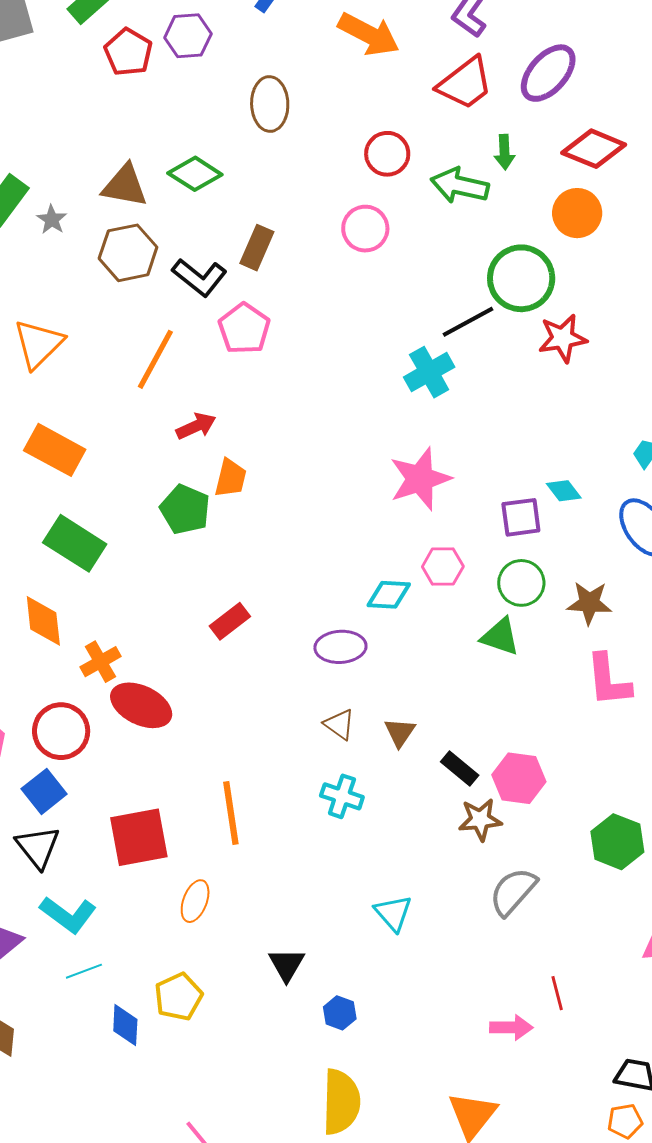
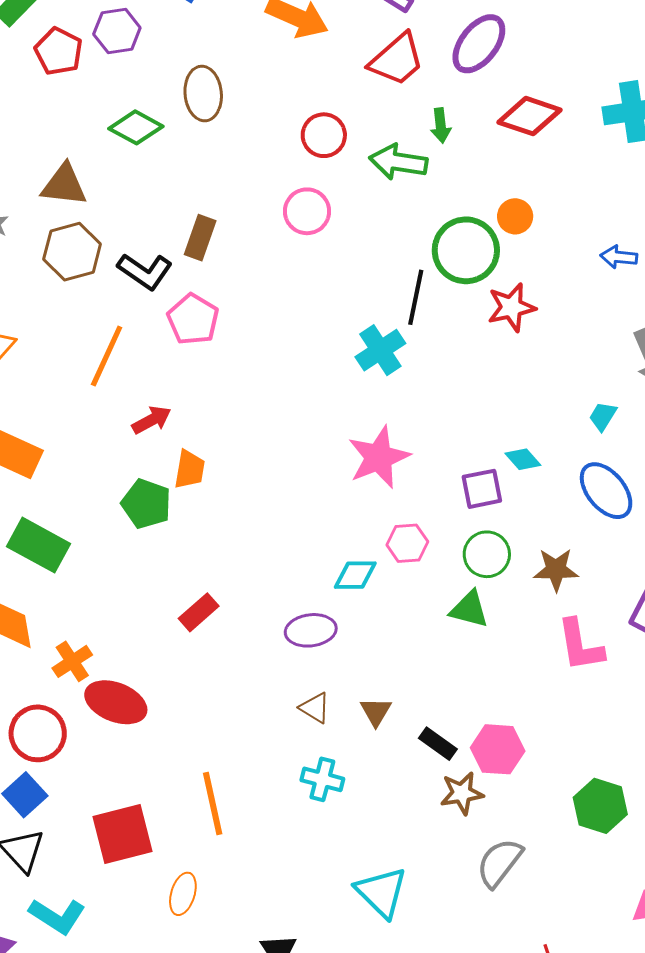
green diamond: (195, 174) -> (136, 127), moved
orange circle: (577, 213) -> (515, 216), moved, size x0.7
black line: (468, 322) -> (416, 297), turned -46
cyan triangle: (393, 913) -> (381, 892), size x1.4

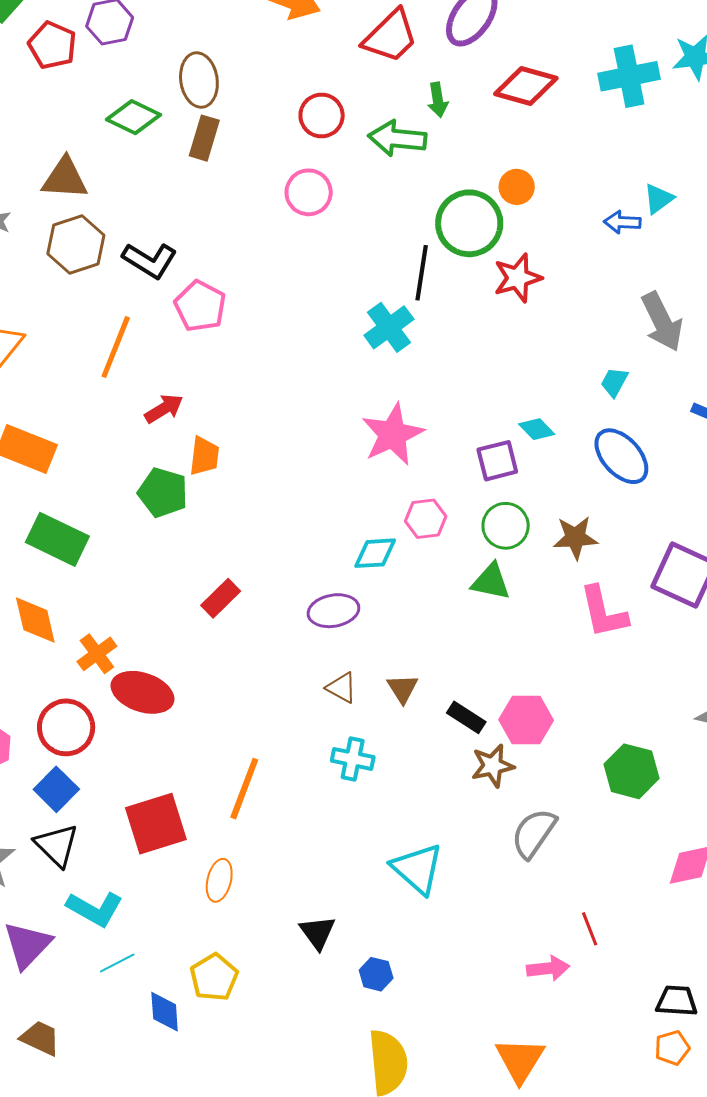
brown rectangle: (200, 238) -> (204, 138), moved
orange line: (213, 804) -> (244, 789), turned 36

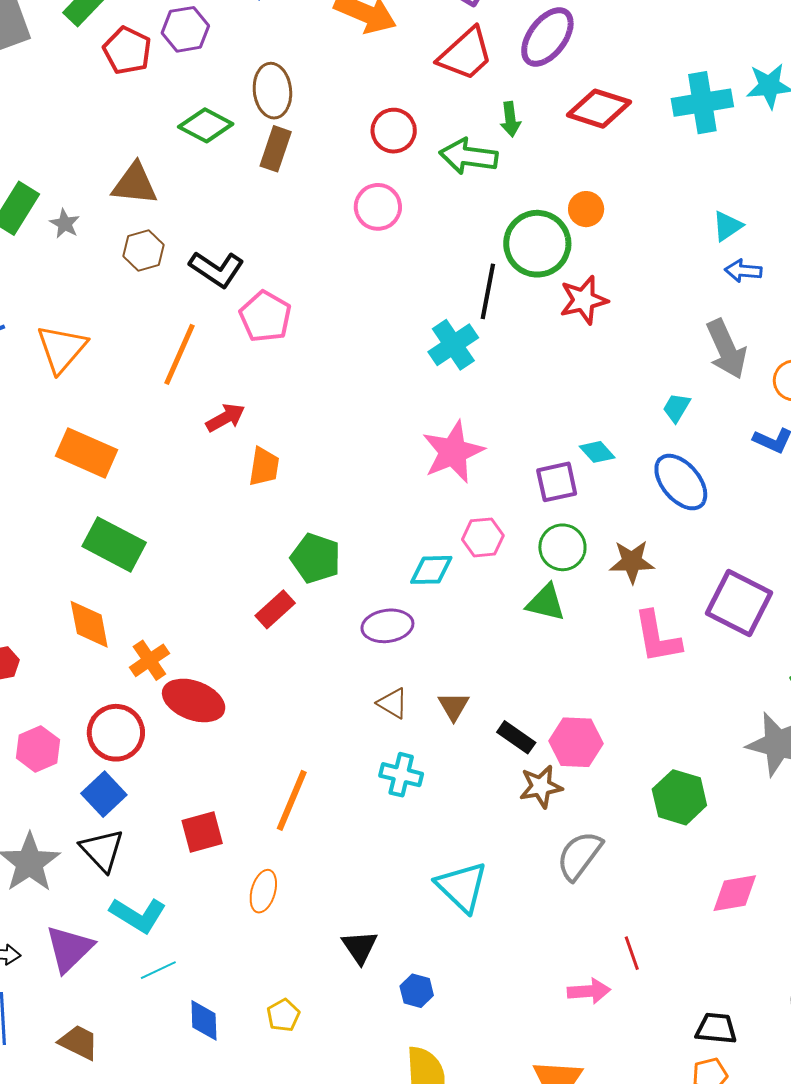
blue arrow: (622, 222) -> (743, 271), moved
brown hexagon: (76, 245) -> (143, 251), size x0.7
green pentagon: (163, 493) -> (316, 558), moved
red square: (156, 824) -> (202, 832), size x0.7
yellow pentagon: (214, 977) -> (283, 1015), moved, size x0.7

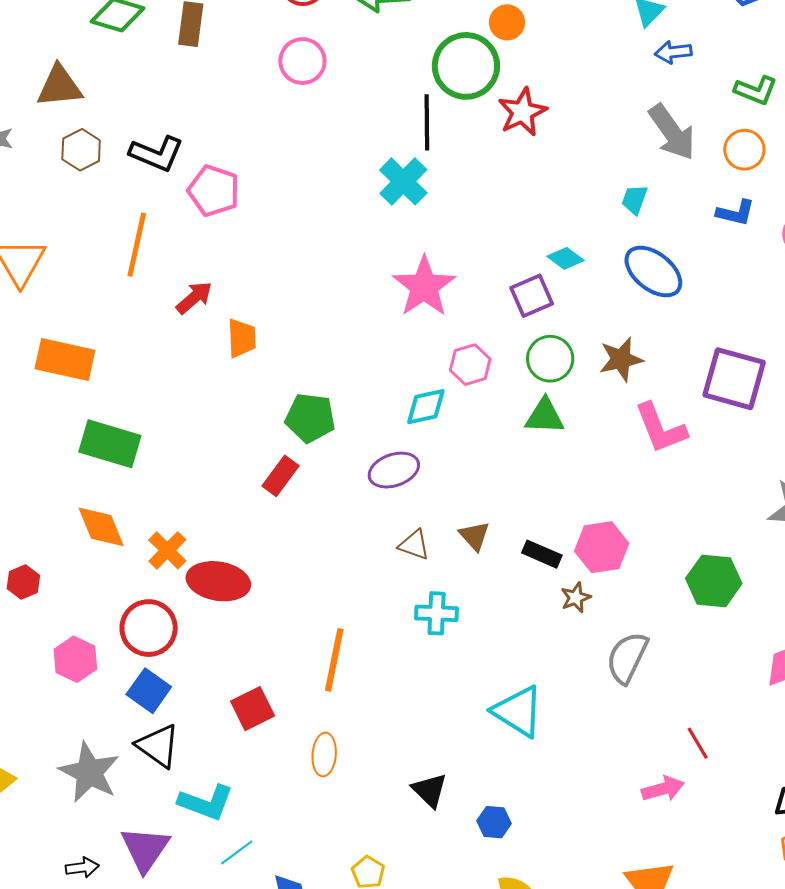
brown star: (541, 787) -> (576, 598), size x0.7

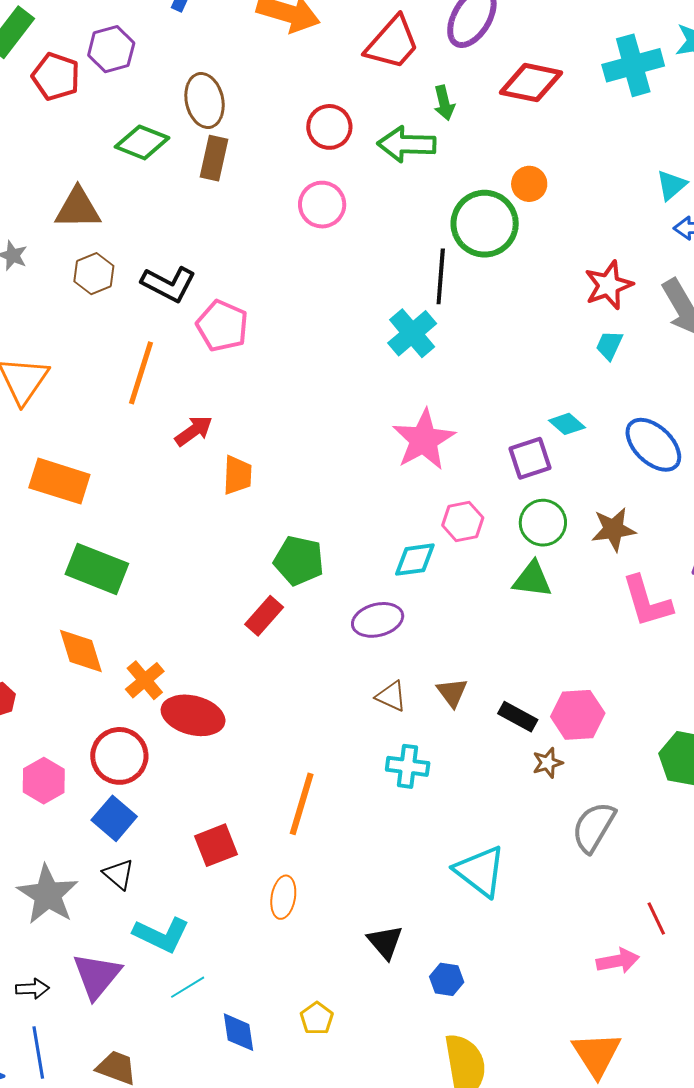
red star: (522, 112) -> (609, 285), moved
cyan trapezoid: (635, 199) -> (609, 345), moved
black triangle: (158, 746) -> (119, 874), size x0.7

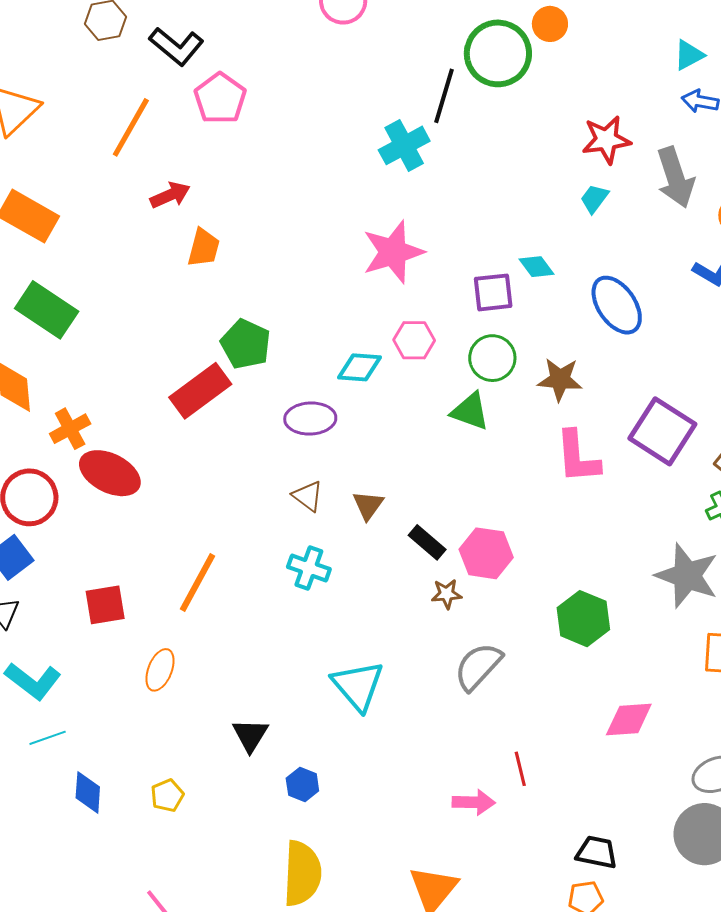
red rectangle: (264, 616) -> (200, 391), size x1.5

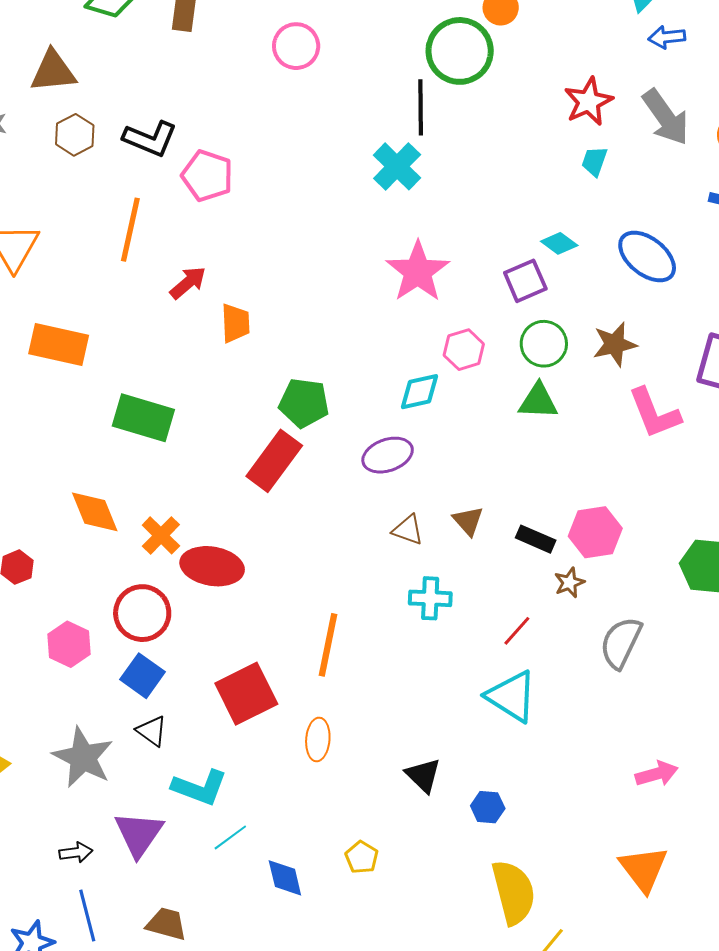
green rectangle: (47, 310) -> (143, 418), moved
red square: (105, 605) -> (246, 694), size x1.4
red line: (520, 769) -> (517, 631), moved, turned 72

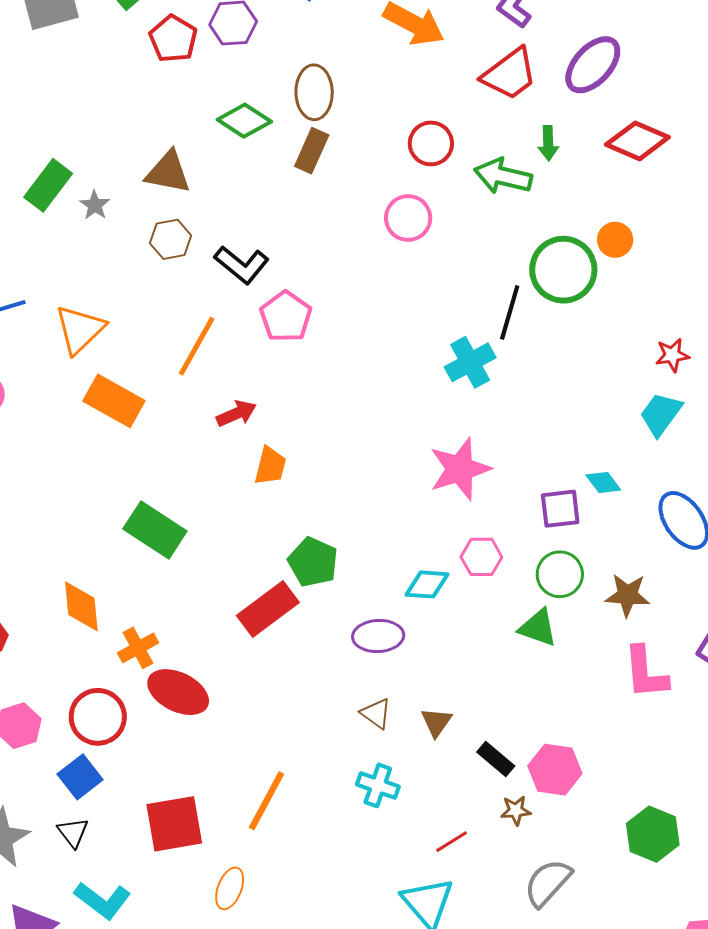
red star: (589, 101) -> (672, 355), size x0.7
cyan trapezoid: (594, 161) -> (661, 414), size x1.5
orange rectangle: (59, 344) -> (114, 401), moved

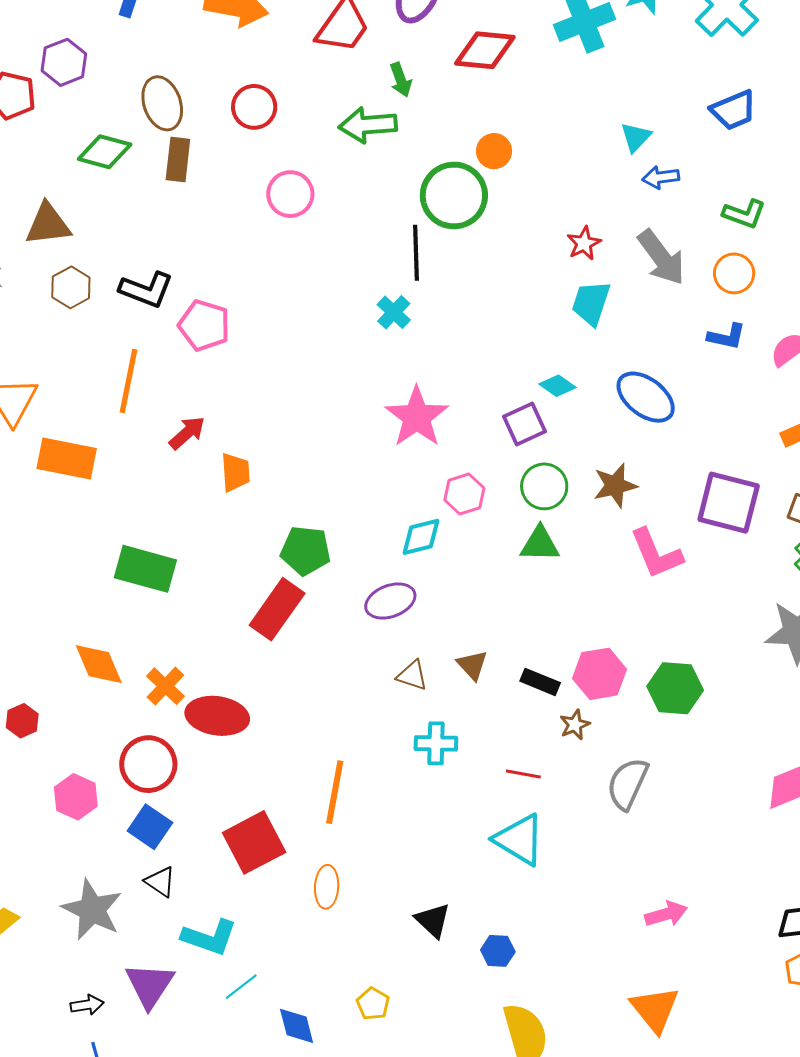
red circle: (431, 143) -> (254, 107), moved
cyan cross: (470, 362) -> (394, 312), size x0.7
green hexagon: (653, 834) -> (675, 688), moved
red line: (452, 842) -> (523, 774), turned 60

